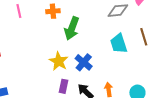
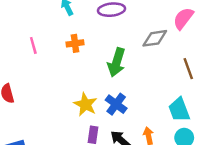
green arrow: (72, 28) -> (117, 62), moved
cyan trapezoid: (119, 44) -> (179, 110), moved

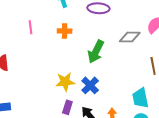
yellow star: (85, 104) -> (65, 82), turned 30

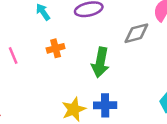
blue cross: (90, 85) -> (105, 105), turned -30

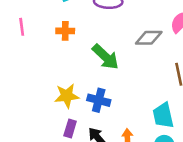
green arrow: (100, 62) -> (105, 57), turned -72

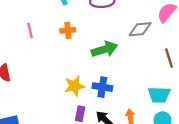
green arrow: (105, 57) -> (104, 49), turned -55
cyan trapezoid: (163, 115) -> (159, 95), turned -70

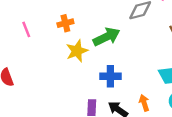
yellow star: (75, 86) -> (77, 51), moved

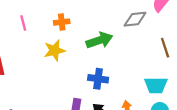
yellow star: (77, 51) -> (54, 50), moved

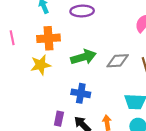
gray diamond: (135, 19) -> (118, 61), moved
orange cross: (62, 22) -> (48, 38), size x1.5

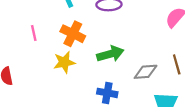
orange cross: (48, 38) -> (73, 34), turned 30
gray diamond: (118, 61) -> (146, 72), moved

